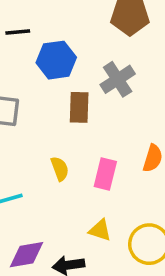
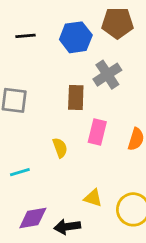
blue hexagon: (56, 60) -> (76, 37), moved
pink rectangle: (105, 174) -> (97, 132), moved

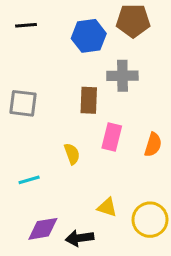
black line: (26, 36) -> (26, 25), moved
gray cross: (107, 75) -> (122, 76), turned 32

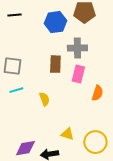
pink rectangle: (112, 137) -> (78, 74), moved
cyan line: (29, 180) -> (16, 90), moved

